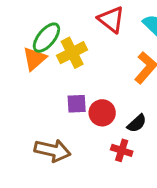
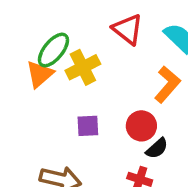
red circle: (102, 113) -> (141, 126), moved

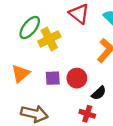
orange triangle: (40, 74) -> (21, 73), moved
red circle: (141, 126) -> (77, 78), moved

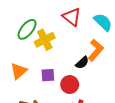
red circle: (77, 78) -> (70, 85), moved
black semicircle: (99, 93) -> (82, 63), moved

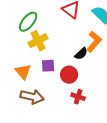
yellow cross: (45, 40) -> (38, 41), moved
orange triangle: (19, 71) -> (23, 72), moved, turned -30

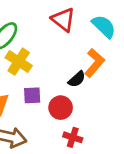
yellow cross: (38, 41) -> (19, 62), turned -30

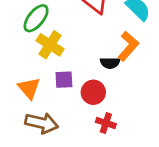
black semicircle: (77, 79) -> (110, 63), turned 42

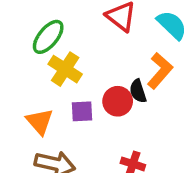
black semicircle: (110, 63) -> (138, 91), turned 72
red circle: (93, 92) -> (118, 101), moved

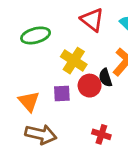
green ellipse: (48, 37) -> (36, 35), turned 36
yellow cross: (65, 69) -> (74, 61), moved

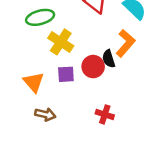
yellow cross: (74, 61) -> (61, 42), moved
brown arrow: (41, 134) -> (45, 114), size x0.7

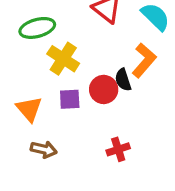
red cross: (105, 114) -> (118, 149), turned -36

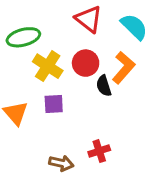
red circle: (104, 89) -> (86, 63), moved
brown arrow: (44, 149) -> (61, 163), moved

